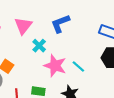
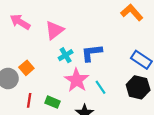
blue L-shape: (60, 24) -> (92, 53), moved

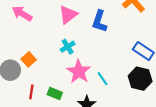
pink triangle: (55, 30) -> (68, 15), moved
blue L-shape: (92, 53) -> (99, 21), moved, turned -65

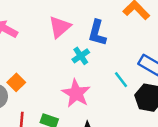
cyan cross: (68, 47) -> (81, 56), moved
cyan line: (103, 79) -> (121, 80), moved

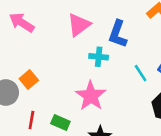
cyan cross: (81, 56) -> (99, 57), turned 36
cyan line: (121, 80) -> (141, 73), moved

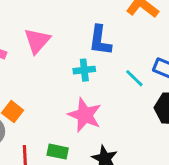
pink triangle: (79, 25) -> (37, 41), moved

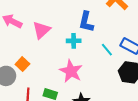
pink triangle: (37, 41) -> (41, 30), moved

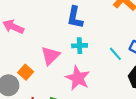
blue L-shape: (86, 22) -> (75, 17), moved
pink triangle: (41, 30) -> (50, 56), moved

